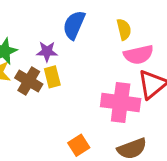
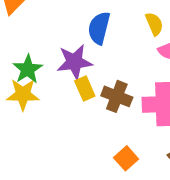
purple star: (47, 52) -> (74, 62), size x1.5
brown cross: (29, 81) -> (117, 96), moved

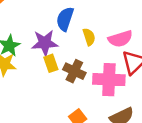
yellow semicircle: (154, 24) -> (89, 37), moved

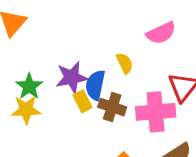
blue semicircle: (65, 19) -> (95, 85), moved
pink semicircle: (120, 39) -> (161, 33), moved

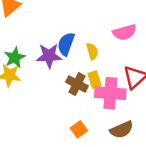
blue semicircle: (95, 85) -> (66, 44), moved
yellow rectangle: (83, 101) -> (95, 80), moved

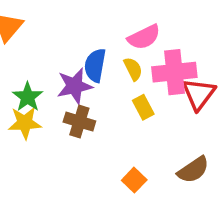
pink semicircle: (125, 32) -> (144, 37), moved
brown cross: (77, 84) -> (79, 122), moved
pink cross: (110, 93) -> (174, 72), moved

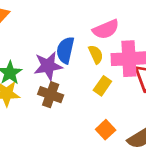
yellow rectangle: (143, 107) -> (102, 86), turned 60
orange square: (134, 180) -> (106, 130), moved

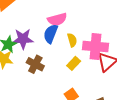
pink semicircle: (106, 29) -> (57, 19), moved
purple star: (48, 66) -> (23, 39), moved

